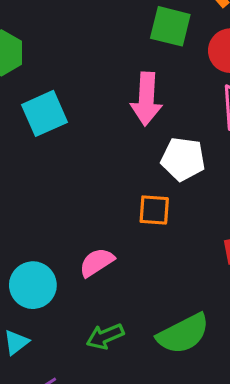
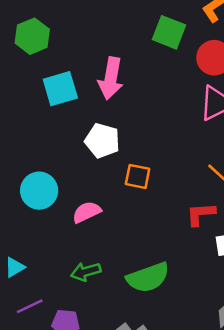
pink arrow: (146, 99) -> (111, 78), moved
white pentagon: (183, 159) -> (102, 141), moved
cyan circle: (33, 285) -> (39, 191), moved

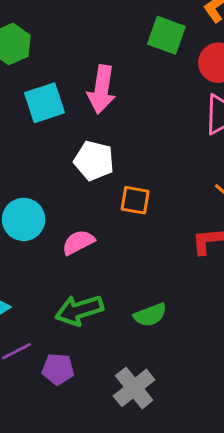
green arrow: (86, 272) -> (79, 310), size x1.4
green semicircle: (148, 278) -> (150, 315), size x0.7

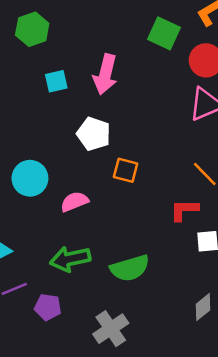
cyan square: (44, 103) -> (56, 81), size x0.7
green semicircle: (150, 315) -> (130, 268), size x1.4

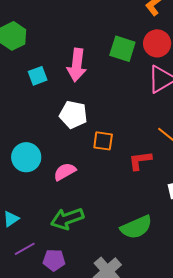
green square: (164, 33) -> (122, 49), moved
red L-shape: (184, 210) -> (140, 161), moved
green semicircle: (130, 268) -> (136, 227), moved

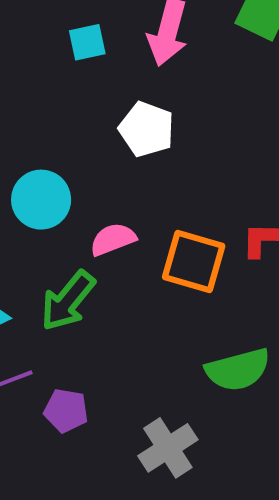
orange square: (103, 141) -> (194, 262), moved, size x1.5
green arrow: (67, 219) -> (68, 301), moved, turned -40

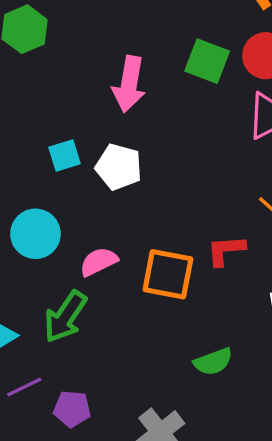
cyan square: (87, 42) -> (64, 155), moved
green semicircle: (238, 370) -> (213, 362), size x0.7

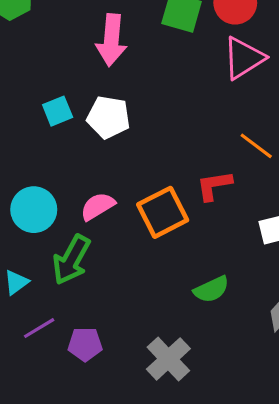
cyan circle: (35, 234) -> (34, 210), moved
orange square: (168, 274) -> (163, 212), turned -33

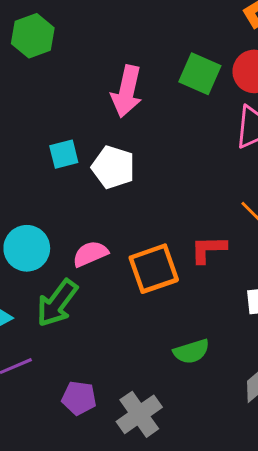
purple pentagon: (85, 344) -> (79, 398), moved

